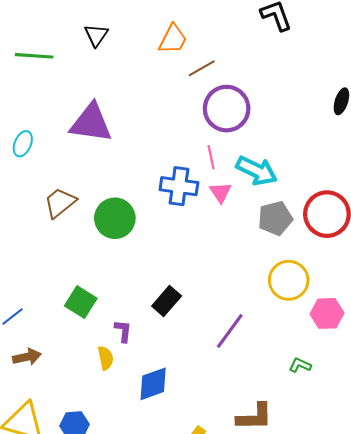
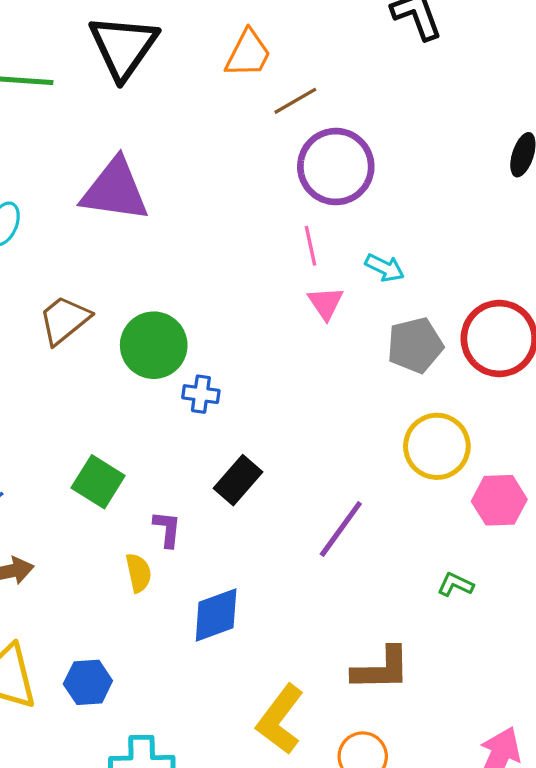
black triangle: (96, 35) -> (123, 47), size x1.8
cyan arrow: (257, 171) -> (385, 268), size x0.6
blue cross: (179, 186) -> (201, 394), moved, size x0.6

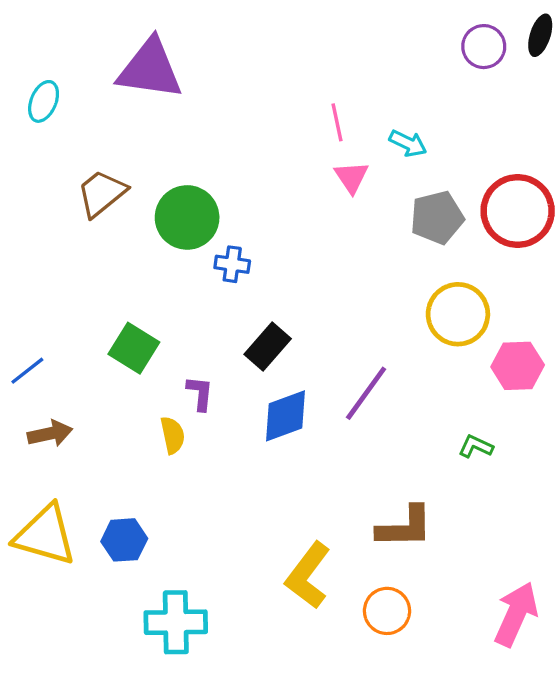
purple circle: (336, 167) -> (484, 47), moved, size x0.6
blue diamond: (216, 615) -> (285, 416), moved

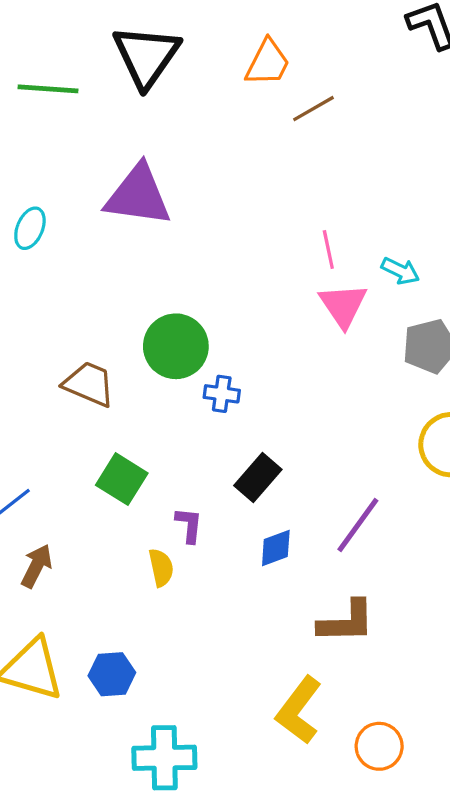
pink triangle: (352, 177) -> (343, 305), size x1.4
brown trapezoid: (102, 193) -> (89, 384), moved, turned 62
blue diamond: (285, 416) -> (276, 548), size x0.7
brown arrow: (50, 434) -> (36, 566), turned -51
brown L-shape: (405, 527) -> (346, 622), moved

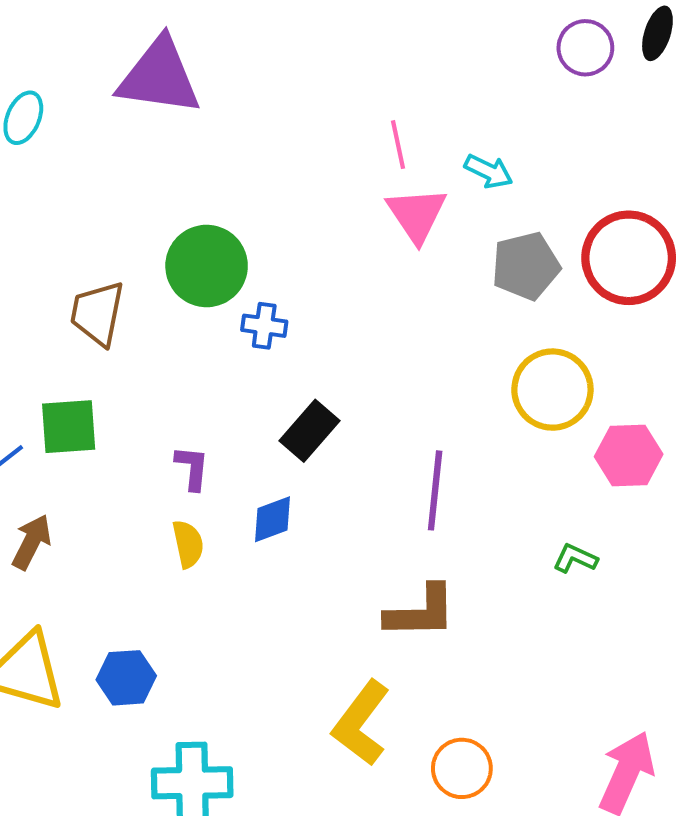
brown trapezoid: (89, 384) -> (97, 313), turned -102
green square: (122, 479) -> (69, 427), moved, turned -36
purple L-shape: (189, 525) -> (192, 468), moved
purple line: (358, 525) -> (435, 490), turned -30
blue diamond: (276, 548) -> (272, 519), moved

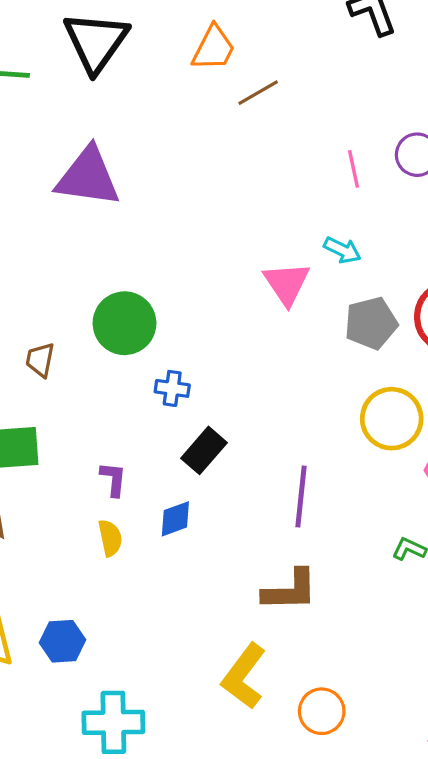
pink line: (398, 145) -> (353, 169), moved
brown trapezoid: (97, 313) -> (40, 360), size x0.7
blue cross: (264, 326) -> (172, 388), moved

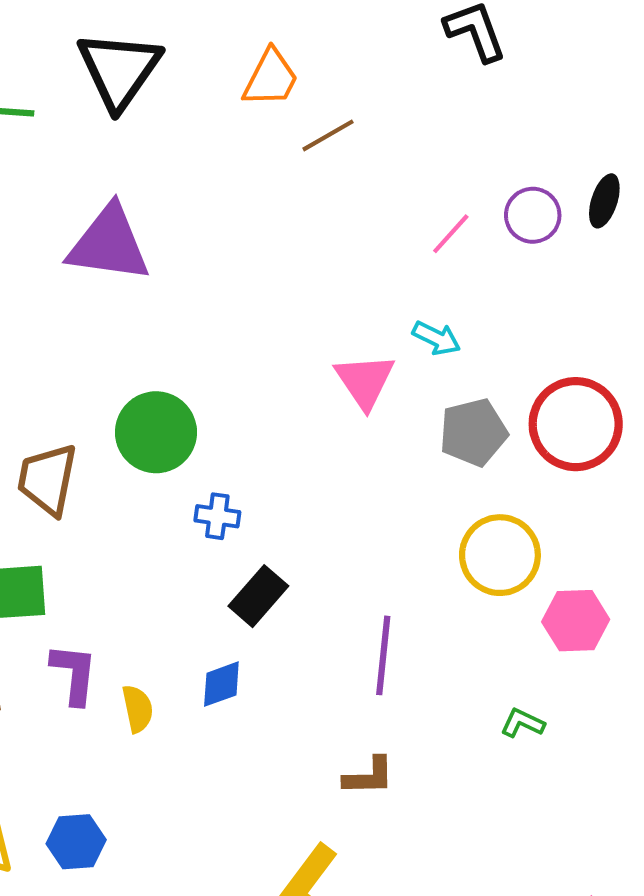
pink line: (353, 169) -> (451, 234), turned 54
brown trapezoid: (40, 360) -> (47, 479), size x1.6
purple L-shape: (113, 479) -> (74, 674), moved, size x1.4
brown L-shape: (290, 590) -> (369, 776), size x0.7

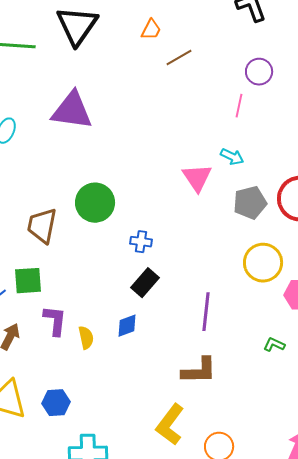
orange trapezoid: (271, 78) -> (151, 30), size x0.7
purple circle: (533, 215) -> (259, 72), moved
pink line: (451, 234) -> (239, 106), turned -30
blue cross: (217, 516) -> (141, 242), moved
brown L-shape: (369, 776) -> (199, 371), size x1.4

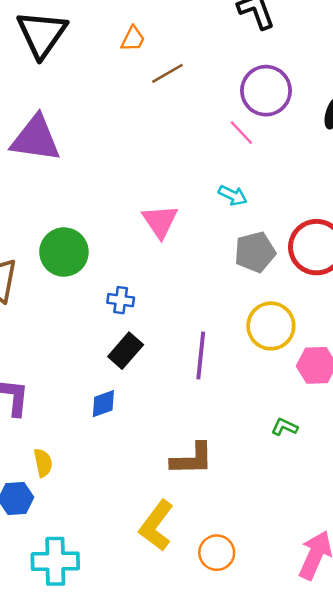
purple circle: (259, 72) -> (266, 91), size x1.5
pink line: (239, 106) -> (241, 133), turned -55
pink triangle: (197, 178) -> (160, 221), moved
purple line: (206, 312) -> (201, 356), moved
yellow semicircle: (86, 338) -> (43, 463), moved

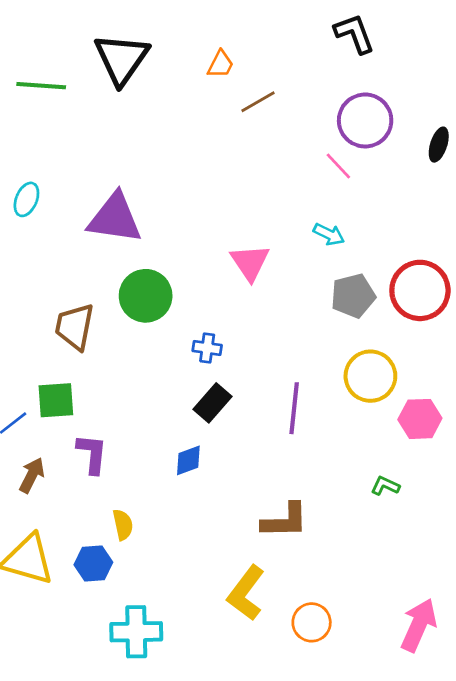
purple triangle: (36, 139) -> (115, 218), moved

